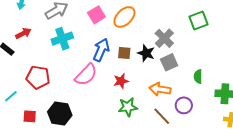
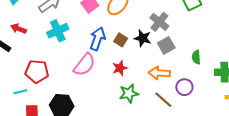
red arrow: (23, 33) -> (19, 29), turned -126
brown square: (124, 53) -> (121, 40), turned 32
cyan line: (11, 96) -> (20, 92), moved, turned 32

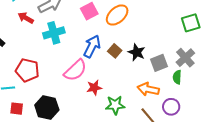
gray cross: (159, 22) -> (185, 58), moved
red arrow: (19, 29) -> (26, 18), moved
green semicircle: (196, 57) -> (177, 77), moved
red star: (120, 68) -> (94, 88), moved

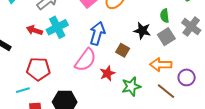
red arrow: (26, 18) -> (34, 30), moved
brown square: (115, 51) -> (123, 50), moved
green semicircle: (177, 77) -> (165, 16), moved

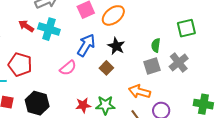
cyan cross: (57, 27) -> (49, 29), turned 30
black star: (142, 31) -> (116, 46), moved
pink semicircle: (86, 60) -> (68, 68), size x0.7
red star: (107, 73) -> (83, 105), moved

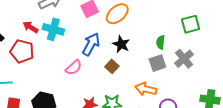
red pentagon: (20, 65) -> (22, 51), moved

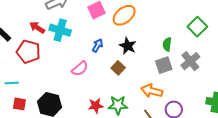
green square: (191, 24) -> (197, 27), turned -30
blue arrow: (91, 44) -> (98, 45), size x0.6

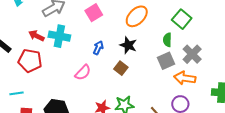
orange ellipse: (124, 15) -> (137, 16), moved
green square: (197, 27) -> (182, 19), moved
orange arrow: (152, 91) -> (185, 78), moved

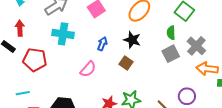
red arrow: (36, 36) -> (20, 28), moved, turned 63
orange arrow: (185, 78) -> (207, 69), moved

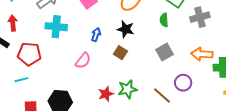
gray cross: (196, 46) -> (200, 17), moved, turned 36
gray square: (171, 54) -> (165, 52), moved
cyan line: (23, 93) -> (21, 80), moved

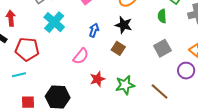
cyan cross: (56, 27) -> (54, 22), turned 35
purple circle: (183, 83) -> (186, 71), moved
red star: (106, 94) -> (97, 79), moved

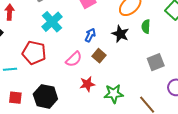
green semicircle: (162, 16) -> (146, 26), moved
brown square: (118, 48) -> (99, 56), moved
red pentagon: (27, 49) -> (34, 53), moved

